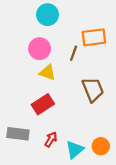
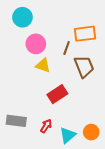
cyan circle: (47, 15) -> (22, 17), moved
brown trapezoid: (93, 89) -> (84, 66), moved
red rectangle: (43, 104) -> (57, 94), moved

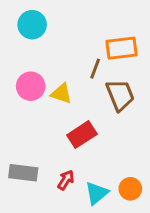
pink circle: (36, 44) -> (31, 86), moved

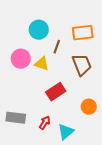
cyan circle: (32, 25) -> (39, 30), moved
brown line: (95, 69) -> (57, 47), moved
orange circle: (130, 189) -> (89, 107), moved

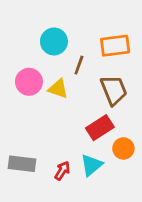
red rectangle: (56, 92) -> (100, 128), moved
cyan triangle: (66, 132) -> (91, 165), moved

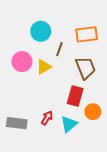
yellow triangle: (58, 89) -> (44, 67), turned -49
red rectangle: (100, 128) -> (75, 96), turned -42
red arrow: (62, 171) -> (47, 118), moved

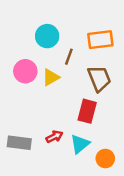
orange circle: (93, 112) -> (105, 158), moved
red arrow: (47, 118) -> (54, 137), turned 32

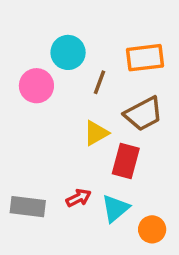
pink circle: (25, 71) -> (36, 86), moved
yellow triangle: (51, 77) -> (96, 133), moved
brown trapezoid: (99, 78) -> (143, 114), turned 84

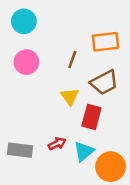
cyan circle: (68, 52) -> (24, 21), moved
yellow triangle: (96, 133) -> (70, 97), turned -36
orange circle: (152, 229) -> (111, 167), size x1.5

